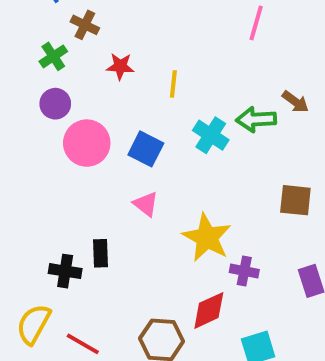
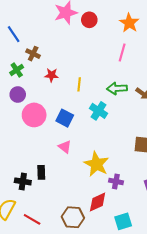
green arrow: (256, 119) -> (117, 88), moved

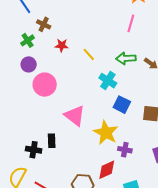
yellow line: (79, 84) -> (89, 54), turned -48
blue square: (65, 118) -> (122, 105), moved
pink triangle: (65, 147) -> (75, 116), size x1.6

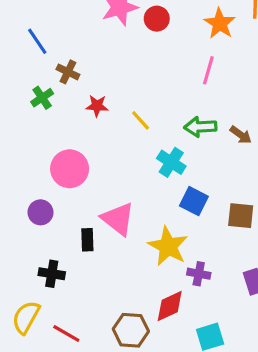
purple circle: (29, 64) -> (40, 212), moved
black rectangle: (52, 141) -> (87, 240), moved

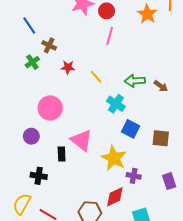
pink line: (208, 70) -> (110, 36), moved

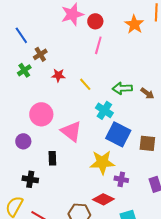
brown cross: (49, 45) -> (40, 54), turned 32
blue square: (131, 129) -> (118, 134), size x1.4
pink triangle: (81, 140) -> (71, 131), moved
yellow star: (114, 158) -> (102, 162), turned -30
red diamond: (115, 197) -> (103, 199), turned 50

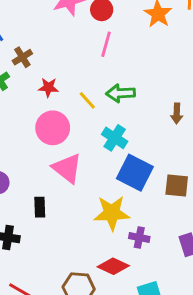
green arrow: (122, 88) -> (120, 93), moved
brown arrow: (147, 93) -> (177, 113), turned 56
pink circle: (41, 114) -> (53, 128), moved

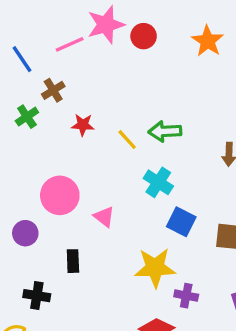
pink line: (106, 44) -> (70, 44), moved, turned 50
pink circle: (53, 128) -> (60, 195), moved
pink triangle: (67, 168) -> (104, 217), size x0.6
blue square: (135, 173) -> (181, 222), size x0.7

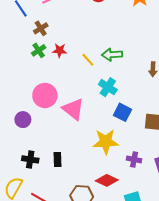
green cross: (27, 117) -> (39, 50), moved
pink triangle: (104, 217) -> (73, 109), size x1.6
black rectangle: (73, 261) -> (57, 159), moved
purple cross: (186, 296) -> (134, 159), moved

